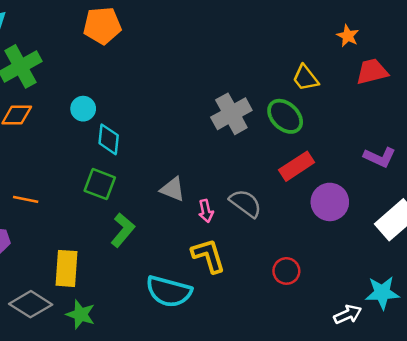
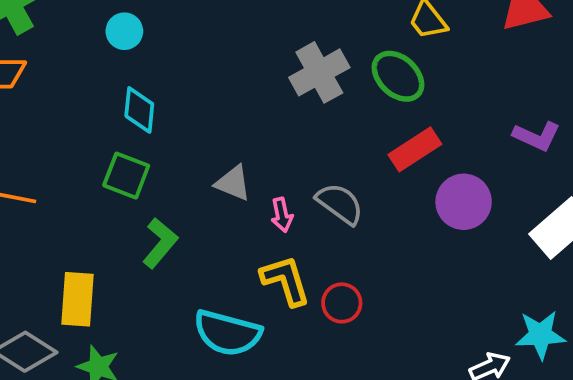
cyan circle: (83, 109) -> (124, 31), moved
red circle: (286, 271) -> (342, 303), moved

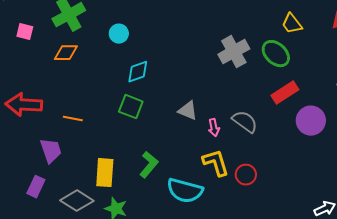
cyan circle: (124, 31) -> (119, 34), moved
cyan diamond: (139, 110) -> (138, 72), turned 65
green L-shape: (160, 243) -> (149, 165), moved

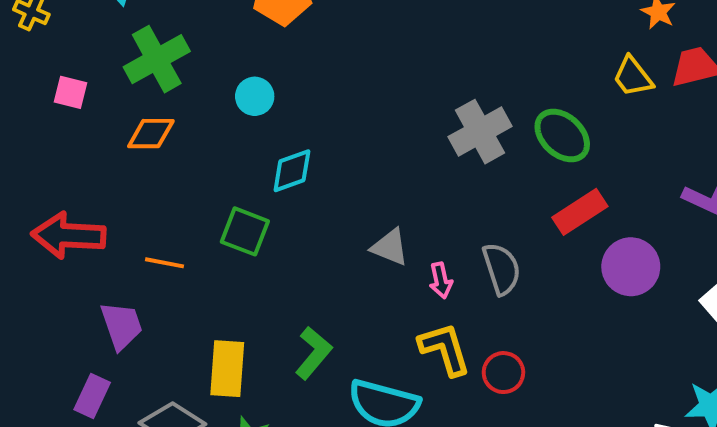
yellow trapezoid: (292, 24) -> (633, 77), moved
green square: (131, 107) -> (245, 231), moved
gray semicircle: (245, 122) -> (502, 269), turned 36

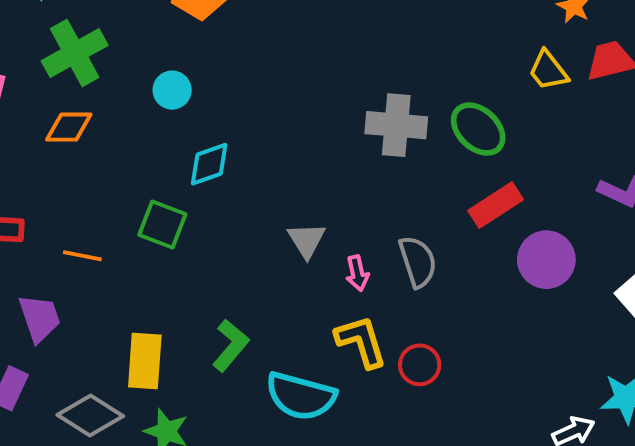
gray cross: (480, 132) -> (396, 125), turned 34
gray triangle: (390, 247) -> (307, 240), turned 36

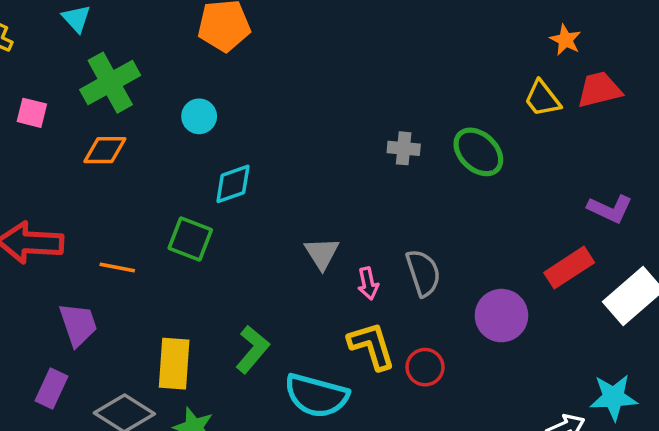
gray cross: (396, 125) -> (404, 148), size x0.6
red rectangle: (496, 205) -> (569, 268), moved
purple circle: (546, 260) -> (501, 316), moved

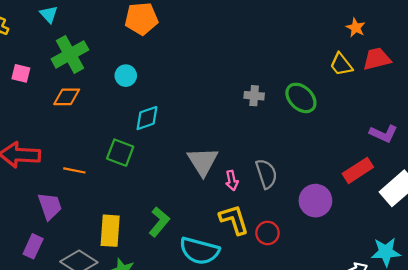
gray triangle: (322, 253) -> (203, 162), size x1.4

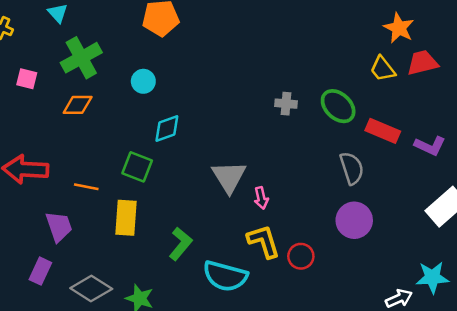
orange star: (356, 28) -> (399, 28), size x1.4
red rectangle: (358, 170) -> (383, 131), moved, turned 56
gray semicircle: (266, 174) -> (352, 168), moved
yellow rectangle: (110, 231) -> (126, 218), moved

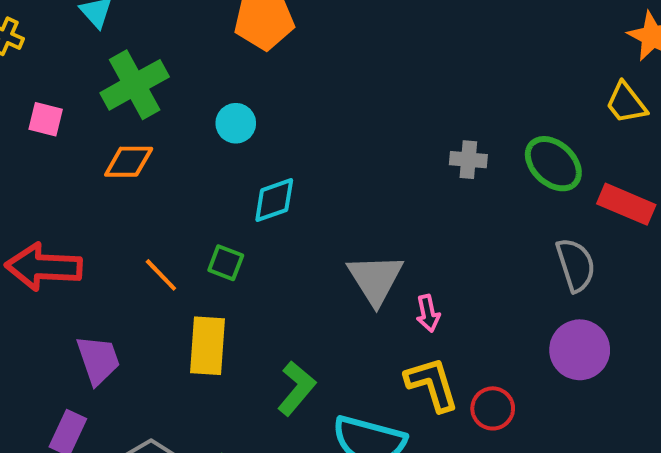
green square: (137, 167) -> (226, 263), size x0.7
orange line: (86, 187) -> (161, 275), moved, turned 35

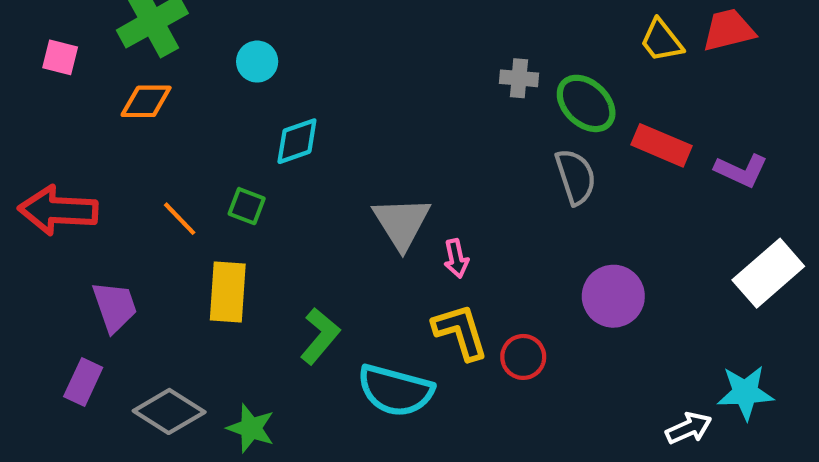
gray cross: (468, 160) -> (519, 78), moved
gray semicircle: (576, 265) -> (576, 177), moved

